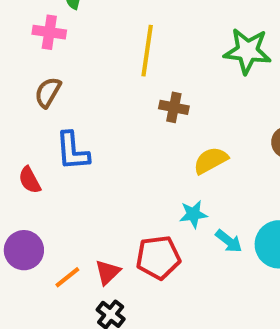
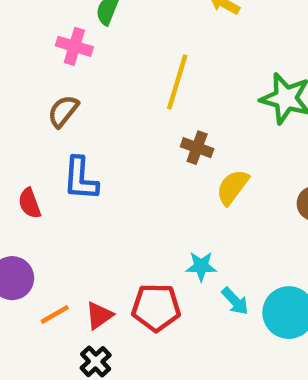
yellow semicircle: (211, 160) -> (233, 187), moved, turned -33

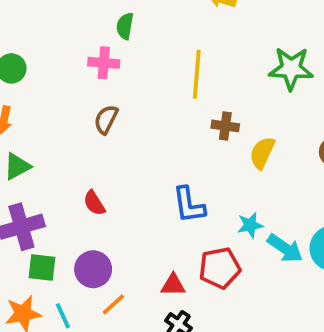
blue L-shape: (80, 179) -> (189, 205), moved
cyan arrow: (235, 301) -> (285, 248), size x1.4
orange line: (55, 314) -> (113, 304), moved
red triangle: (99, 315) -> (173, 285), turned 48

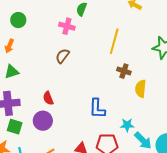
yellow semicircle: (262, 153) -> (141, 89), turned -30
purple circle: (93, 269) -> (43, 121), moved

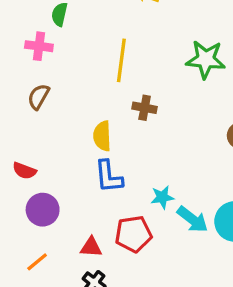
yellow semicircle: (141, 89) -> (102, 136), moved
red semicircle: (48, 98) -> (24, 171), turned -40
purple circle: (43, 121) -> (43, 210), moved

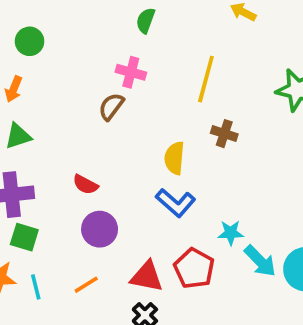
pink cross: (39, 46) -> (131, 72), moved
blue L-shape: (109, 177) -> (176, 203), turned -51
red pentagon: (133, 234) -> (194, 268), turned 30
red triangle: (91, 247) -> (147, 277), size x1.4

